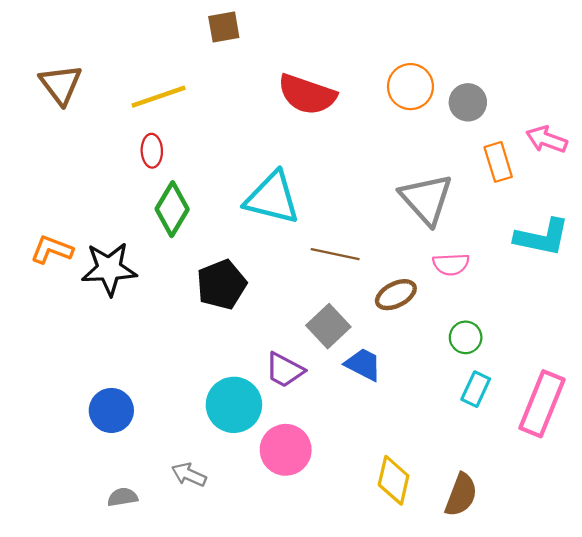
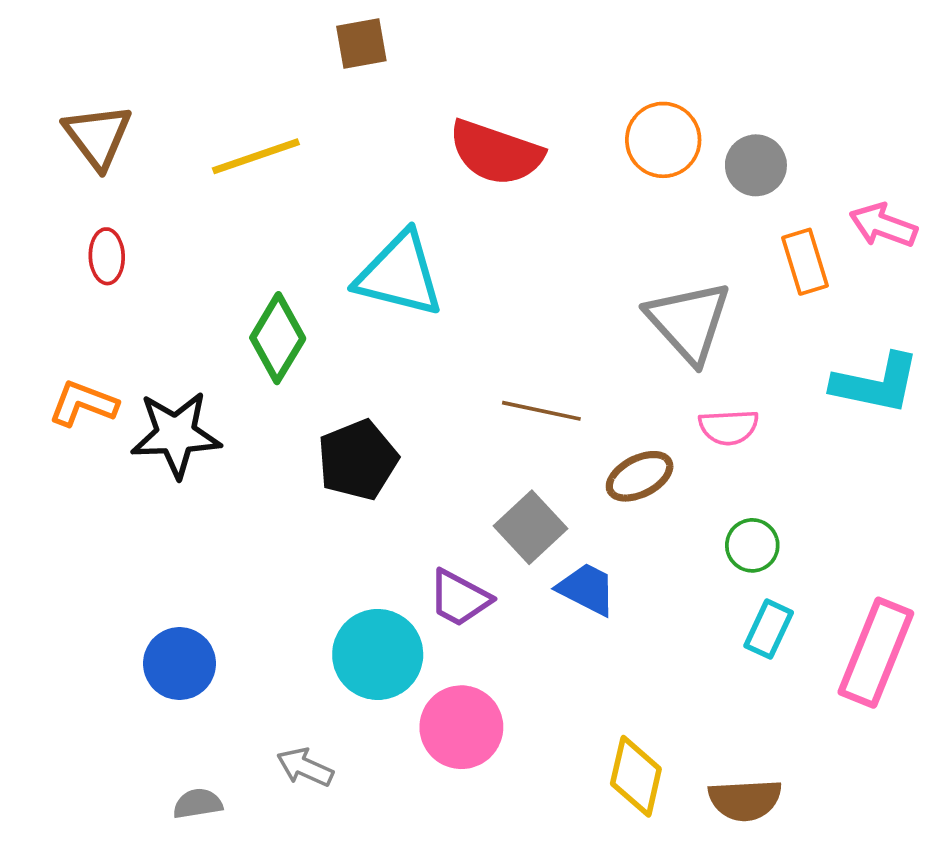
red ellipse: (152, 151) -> (107, 256), moved
cyan triangle: (272, 198) -> (400, 274), moved
brown semicircle: (461, 495) -> (745, 800), turned 66

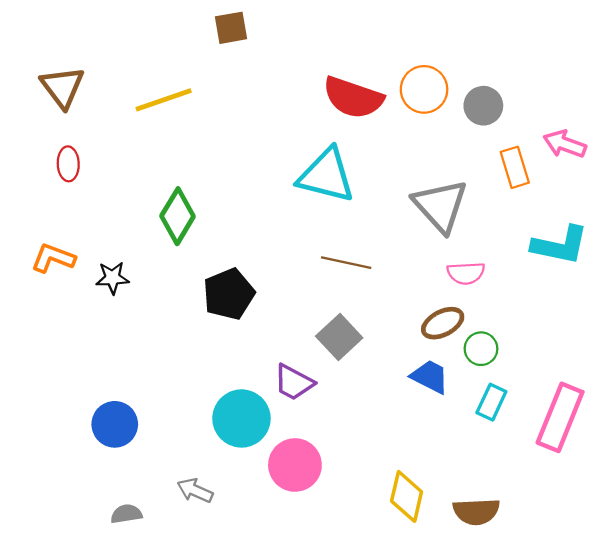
red semicircle: (496, 153) -> (353, 98), moved
cyan triangle: (400, 274) -> (326, 175), moved
black star: (176, 434) -> (112, 278), size x0.6
brown ellipse: (640, 476) -> (443, 323), moved
blue trapezoid: (587, 589) -> (430, 377), moved

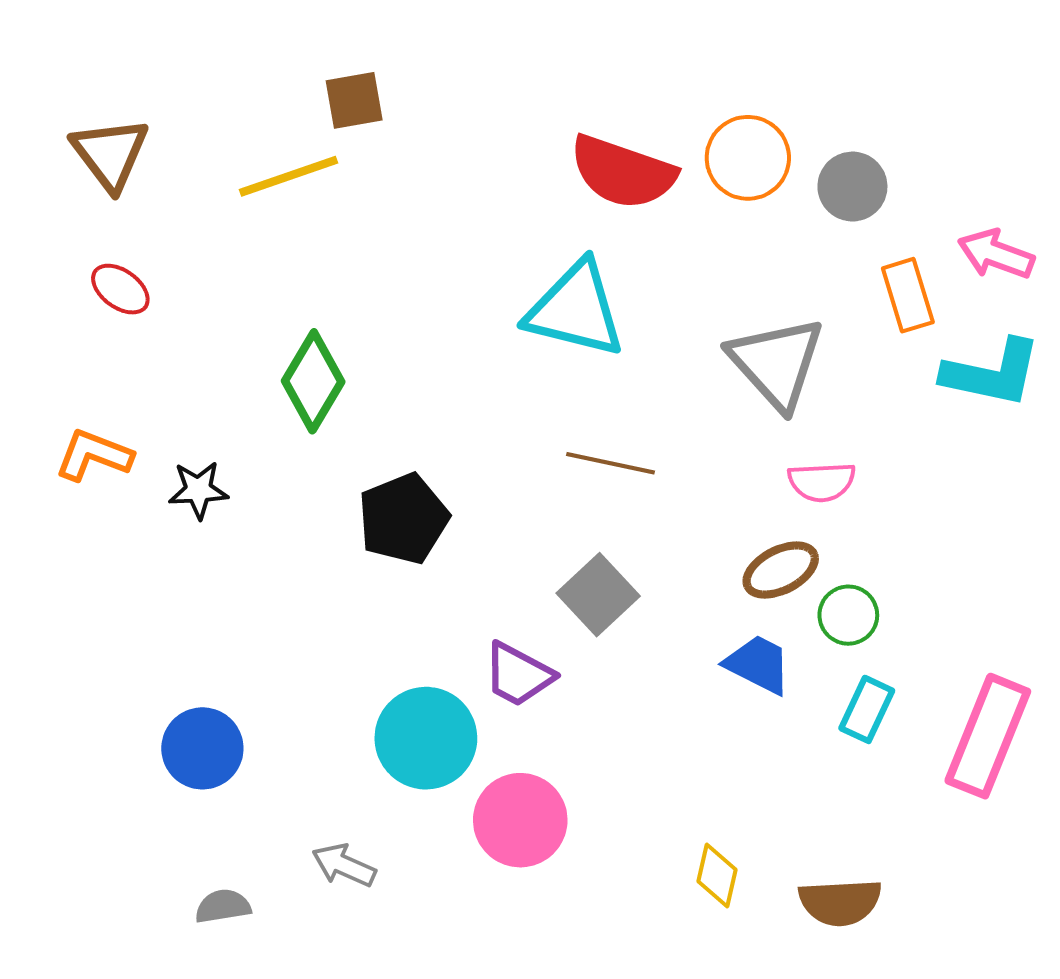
brown square: (231, 28) -> (354, 100), moved
red ellipse: (68, 164) -> (120, 289), turned -52
cyan L-shape: (560, 245) -> (992, 373), moved
yellow diamond: (407, 496) -> (717, 876), size x0.7

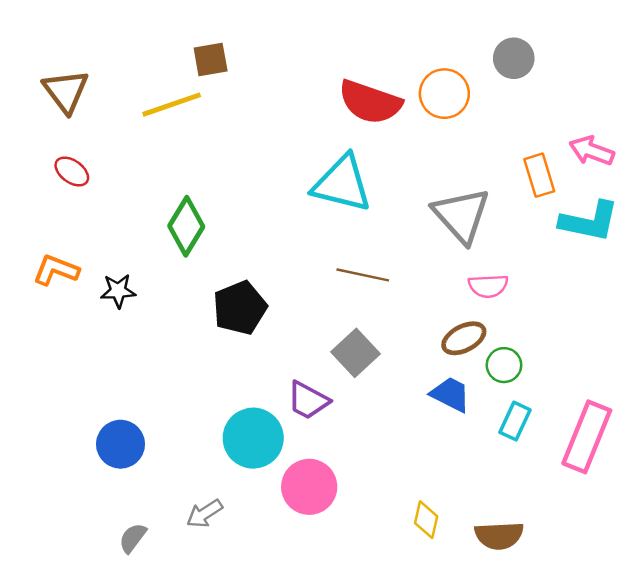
gray circle: (852, 187) -> (514, 58), moved
gray arrow: (344, 865) -> (205, 514), turned -57
gray semicircle: (223, 906) -> (133, 538), turned -44

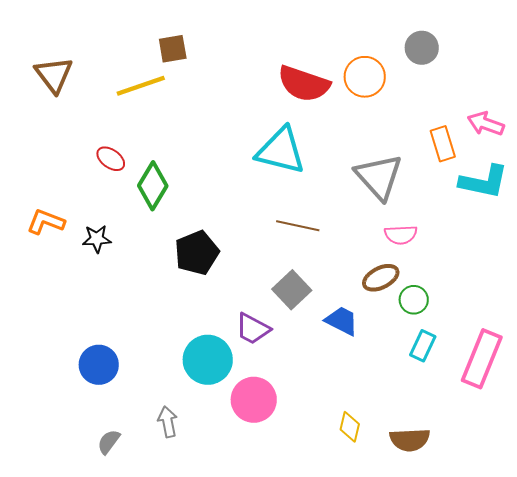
red ellipse: (72, 171) -> (111, 159), moved
blue trapezoid: (450, 394) -> (342, 321), moved
gray arrow: (205, 514) -> (168, 422), turned 112

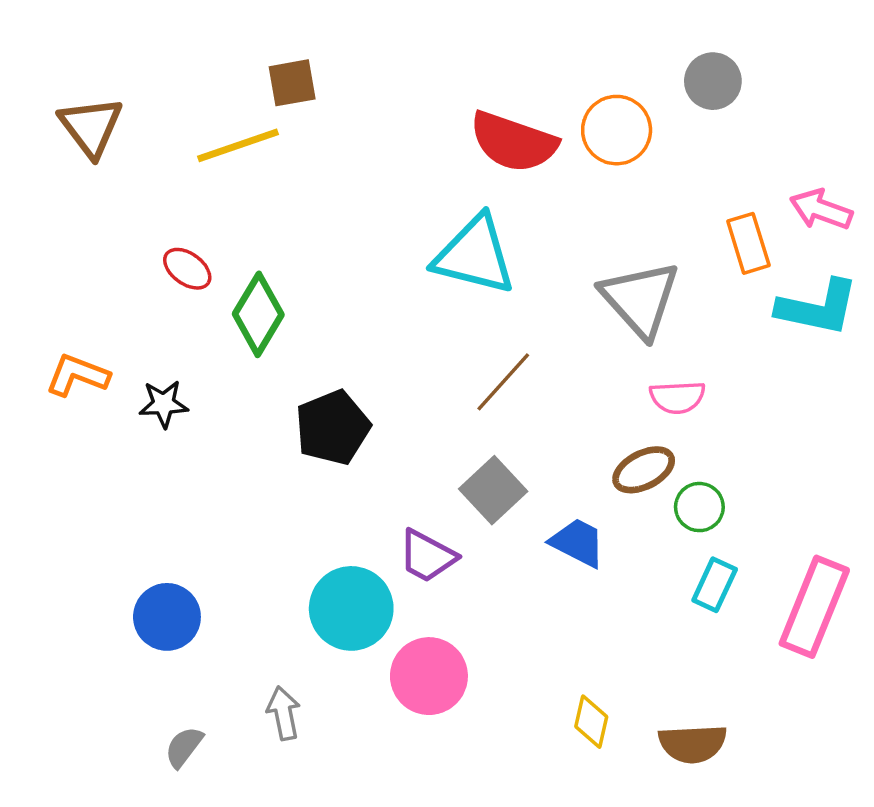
brown line: (298, 226) -> (503, 382), turned -60

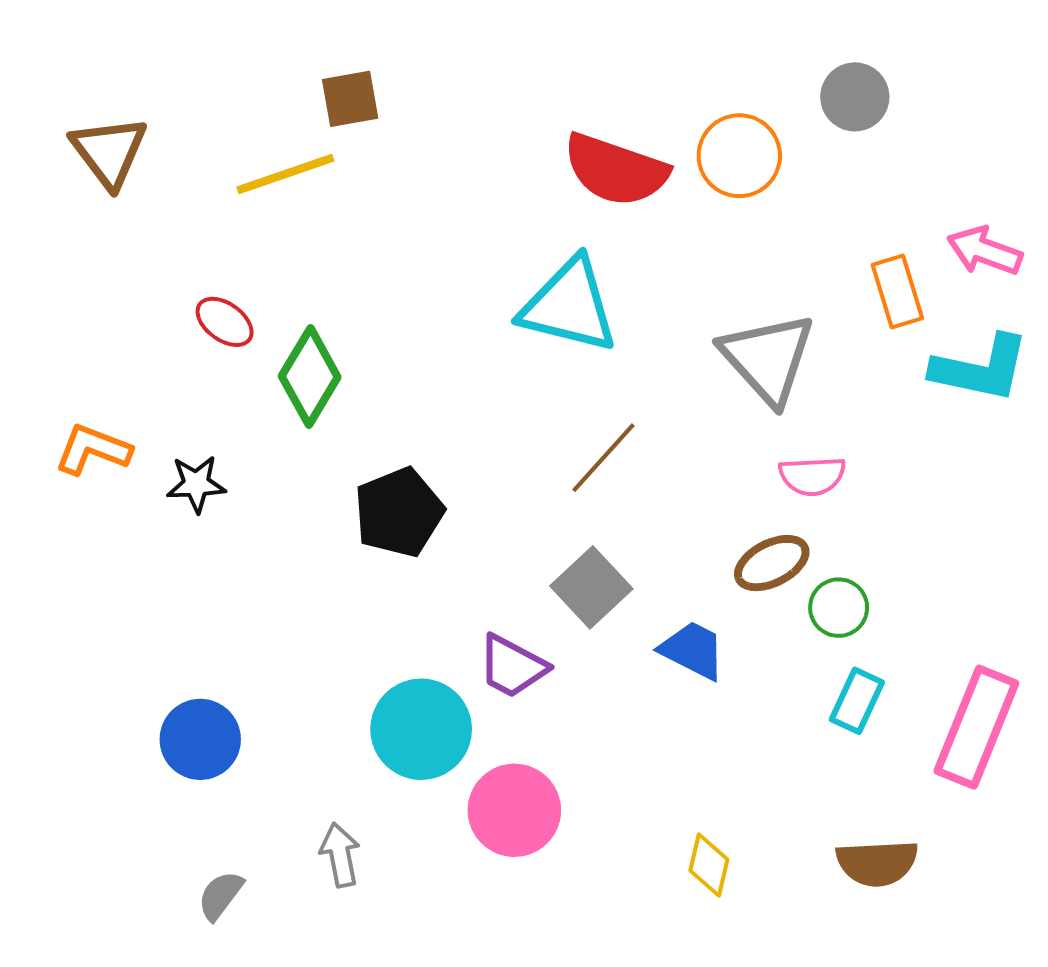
brown semicircle: (693, 744) -> (877, 863), moved

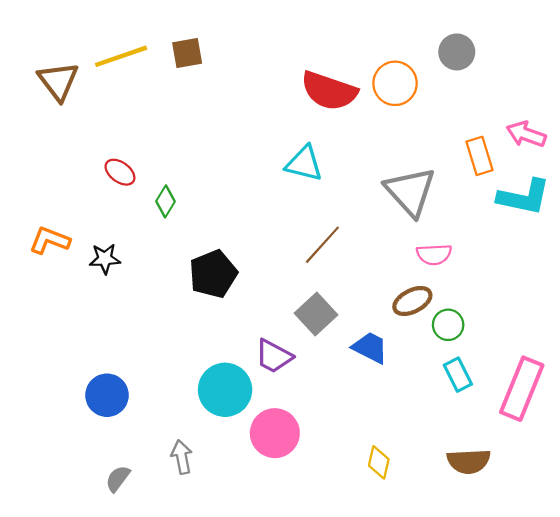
yellow line: (285, 174) -> (121, 56), moved
cyan triangle: (569, 306) -> (304, 163), size x0.7
green diamond: (310, 377) -> (165, 201), size x0.6
cyan rectangle: (857, 701) -> (458, 375), turned -52

